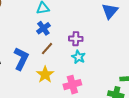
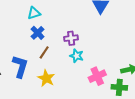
pink cross: (72, 85) -> (97, 76), moved

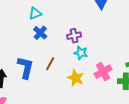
brown line: (44, 52) -> (50, 64), moved
yellow star: (46, 78) -> (76, 78), moved

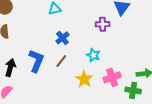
blue cross: (40, 33) -> (62, 38), moved
purple cross: (74, 36) -> (103, 24), moved

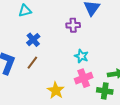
cyan star: (93, 55) -> (81, 56), moved
yellow star: (84, 79) -> (56, 90), moved

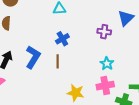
brown line: (32, 63) -> (58, 61), turned -48
yellow star: (56, 90) -> (76, 93), turned -30

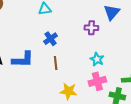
blue L-shape: (33, 57) -> (23, 60), turned 65
brown line: (58, 61) -> (56, 63), moved

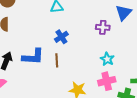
brown line: (56, 63) -> (57, 60), moved

